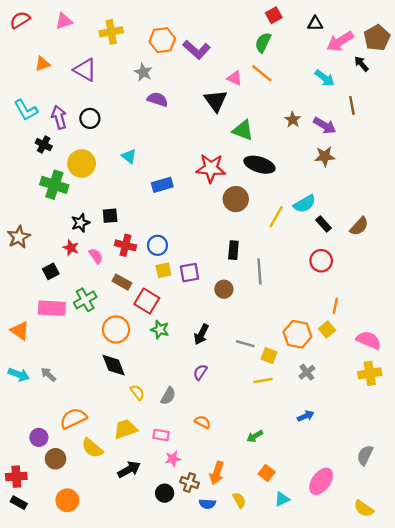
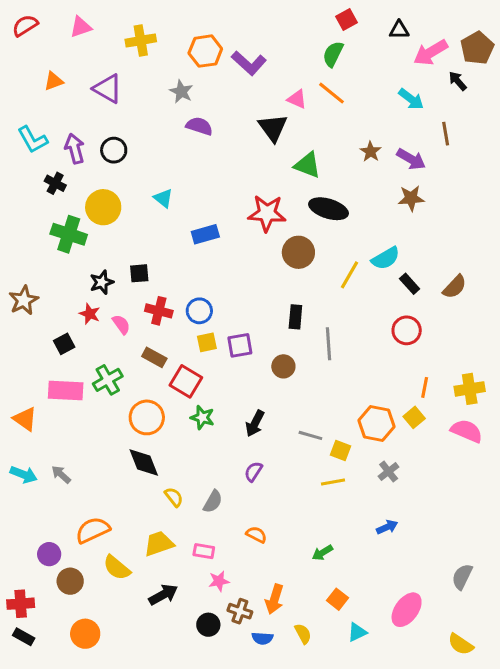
yellow cross: (370, 373) -> (470, 389), moved

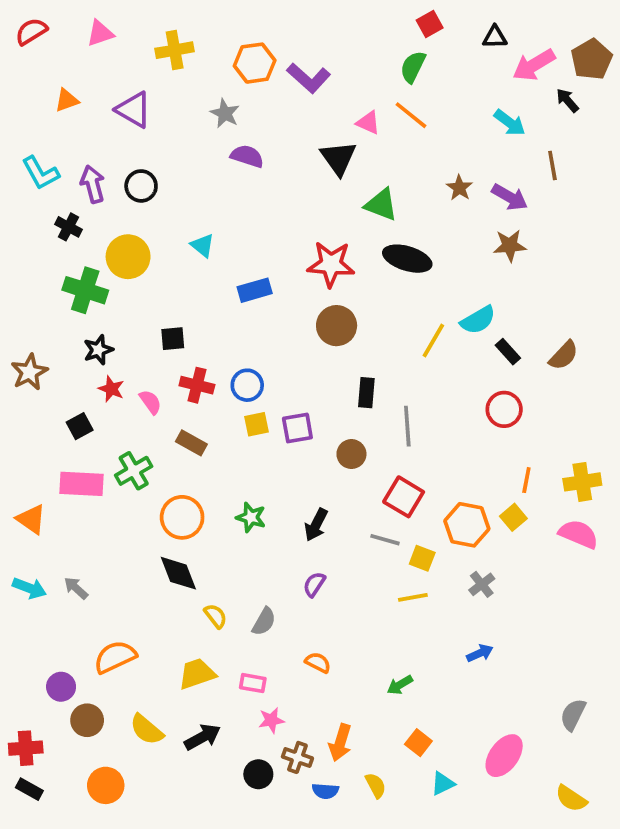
brown circle: (298, 252) -> (337, 326), moved
black star: (102, 282) -> (98, 350), moved
red square: (186, 381) -> (404, 497), moved
yellow semicircle: (117, 568) -> (147, 730), moved

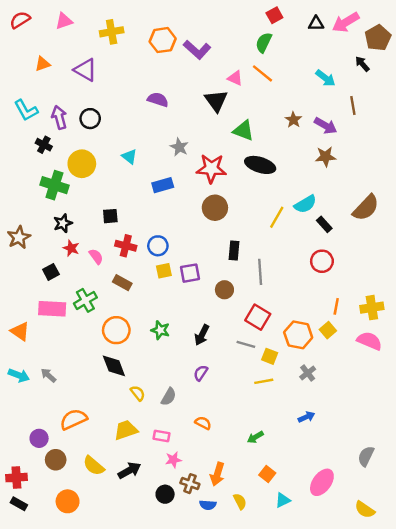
pink arrow: (534, 65) -> (346, 22), moved
gray star: (225, 113) -> (179, 147), moved
brown semicircle: (564, 355) -> (366, 208), moved, size x1.4

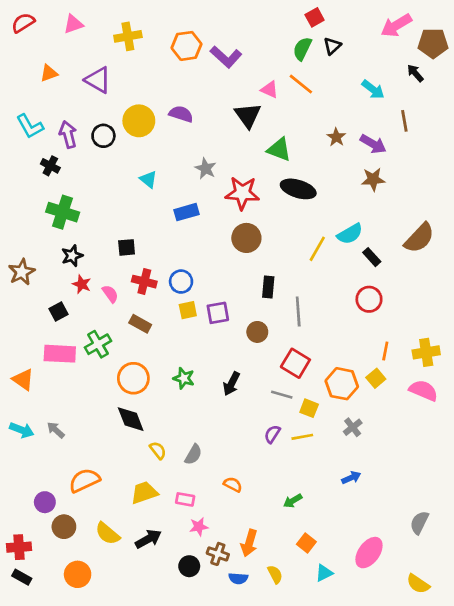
black triangle: (316, 23) -> (332, 46), moved, turned -42
brown pentagon: (378, 38) -> (433, 43), turned 30
yellow circle: (82, 164) -> (139, 121), moved
purple semicircle: (201, 373) -> (272, 434), moved

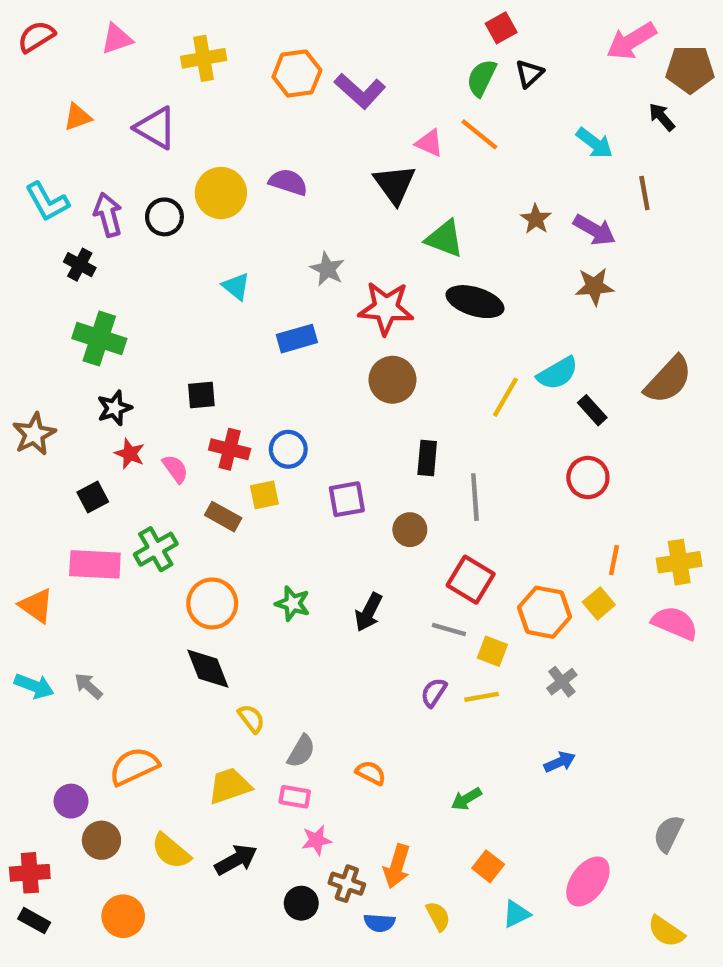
yellow square: (188, 310) -> (264, 495), moved
gray semicircle: (193, 454) -> (301, 751), moved

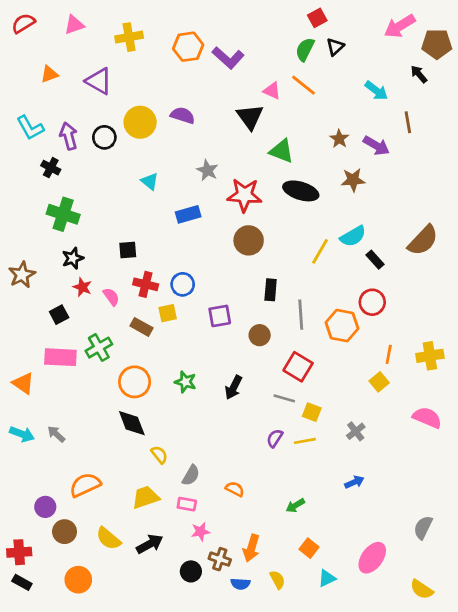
brown star: (594, 286) -> (353, 180), moved
orange hexagon: (544, 612) -> (342, 326), moved
pink semicircle: (675, 623) -> (427, 418), moved

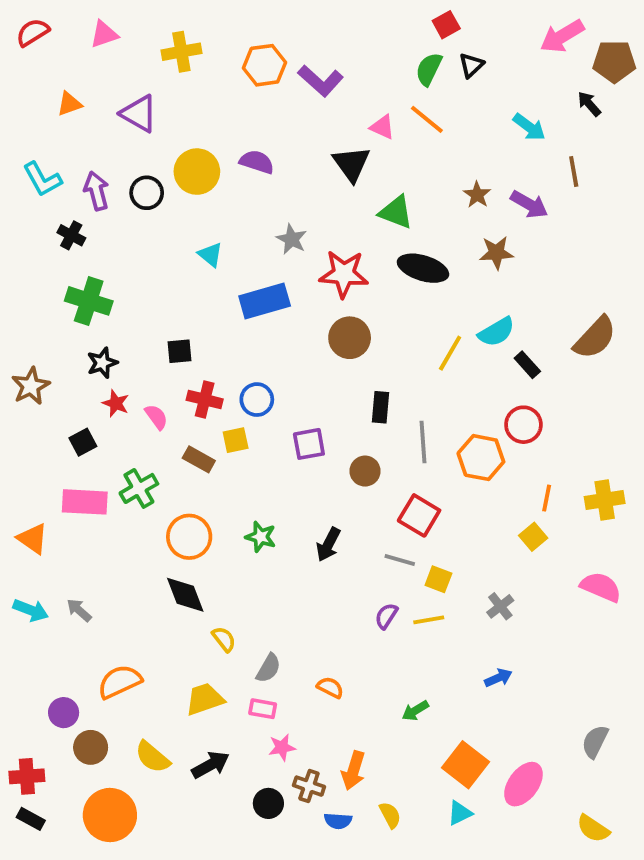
blue rectangle: (188, 214) -> (265, 301), size x1.4
orange square: (309, 548) -> (466, 765), moved, size x1.6
orange circle: (78, 580) -> (110, 815), size x1.4

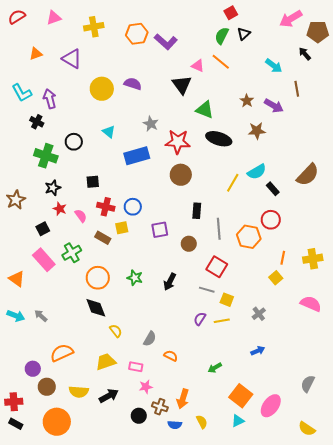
black circle: (147, 193) -> (74, 142), moved
pink rectangle: (85, 502) -> (44, 260), turned 45
gray semicircle: (268, 668) -> (150, 339), moved
yellow semicircle: (152, 757) -> (79, 392), turned -36

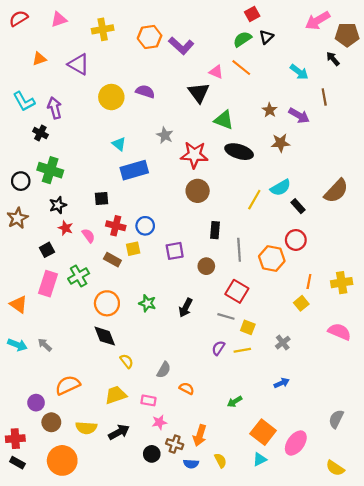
green semicircle: (222, 36) -> (242, 39), turned 30
black circle: (74, 142) -> (21, 181), moved
blue rectangle: (137, 156) -> (134, 170), moved
pink rectangle: (44, 260) -> (48, 284), turned 60

